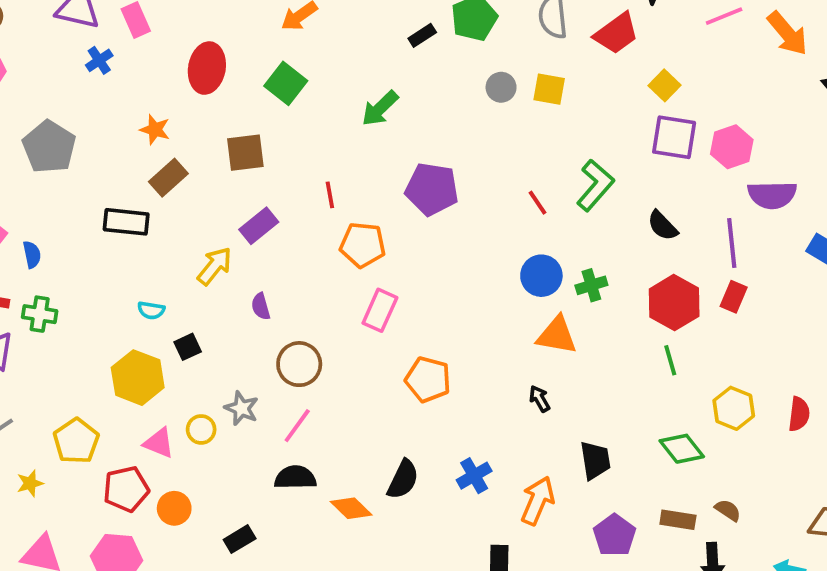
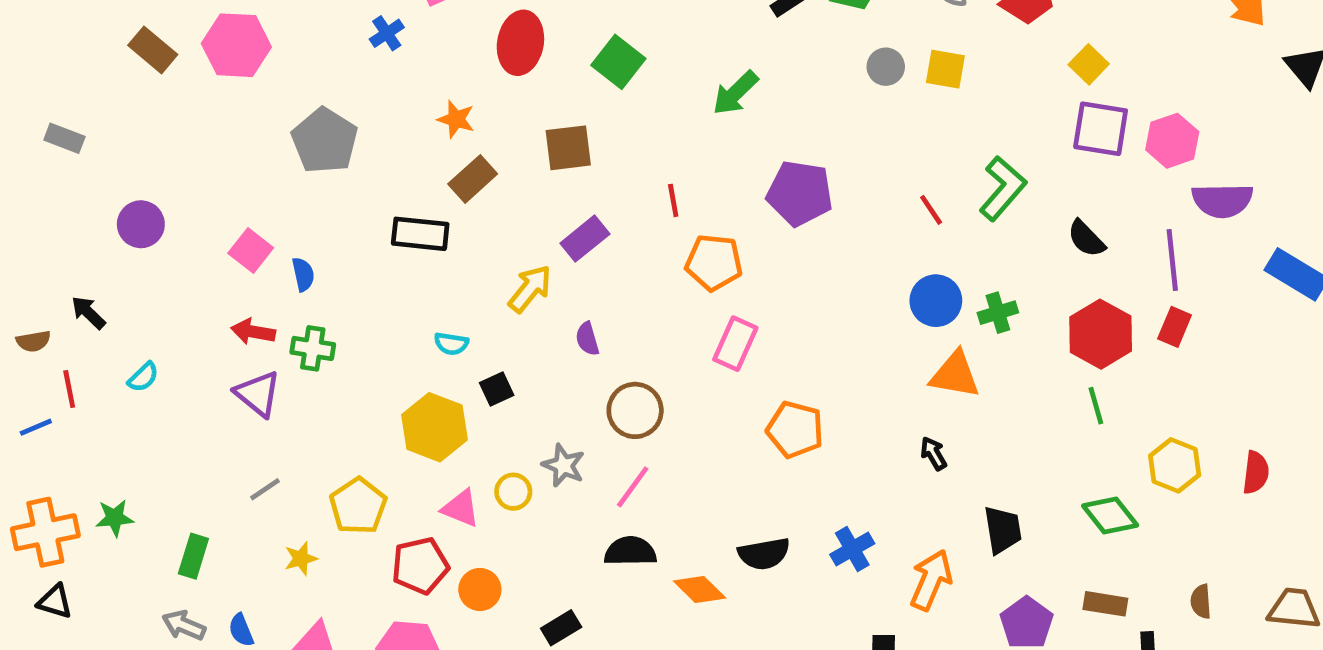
black semicircle: (403, 479) -> (764, 554), turned 54
brown semicircle: (728, 510) -> (1201, 601), moved, turned -128

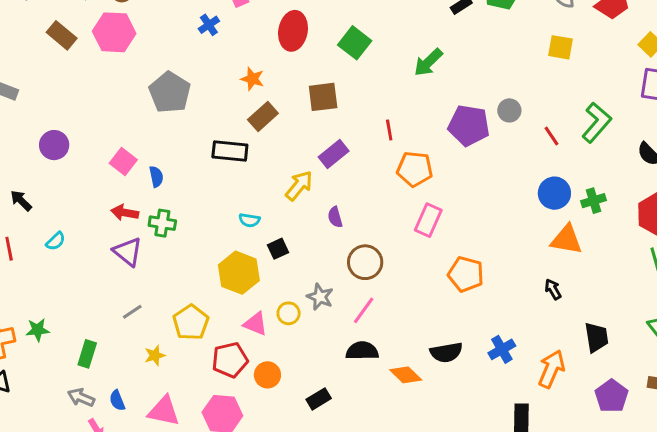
gray circle: (886, 67) -> (509, 110), moved

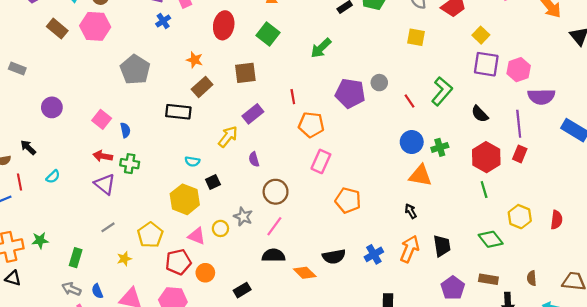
orange arrow: (551, 369) -> (410, 249), moved

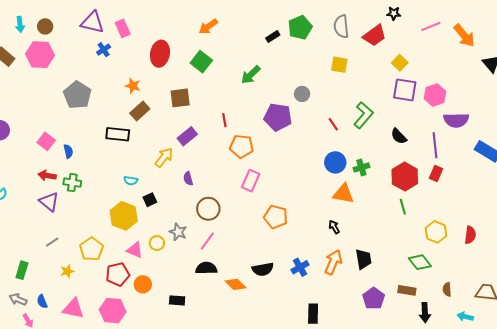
gray circle: (379, 83) -> (302, 94), moved
green diamond: (491, 239) -> (420, 262), moved
black rectangle: (242, 290) -> (177, 300), turned 35

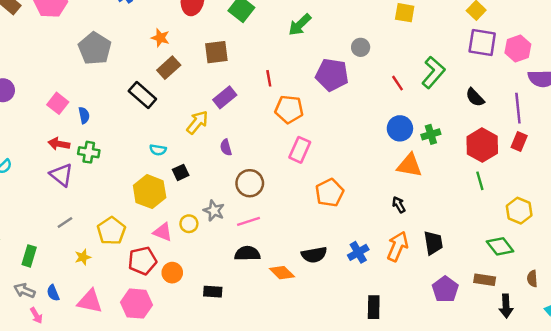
black rectangle: (118, 134) -> (142, 95), turned 35
orange pentagon: (276, 217) -> (330, 193), turned 30
pink line: (207, 241) -> (249, 221), turned 36

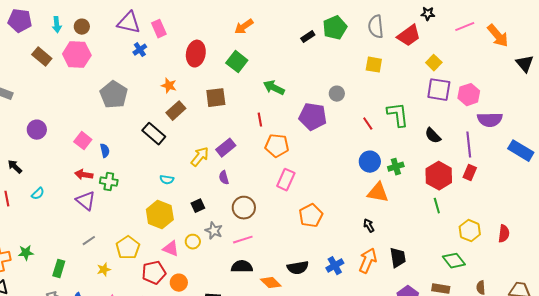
green arrow: (300, 25) -> (274, 88), moved, turned 70
green L-shape: (433, 72) -> (398, 115), turned -48
purple rectangle: (225, 97) -> (226, 148), moved
black square: (181, 172) -> (198, 206), moved

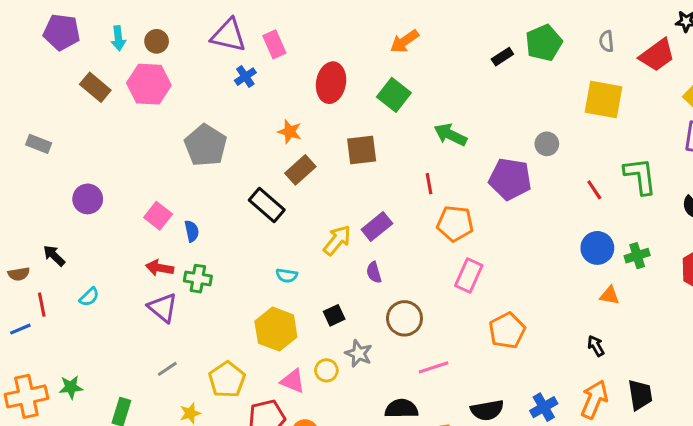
gray semicircle: (376, 27) -> (607, 41), size x0.6
yellow square: (374, 65) -> (603, 99), size x1.5
orange triangle: (378, 193) -> (610, 295), size x0.6
pink line: (243, 240) -> (434, 367), moved

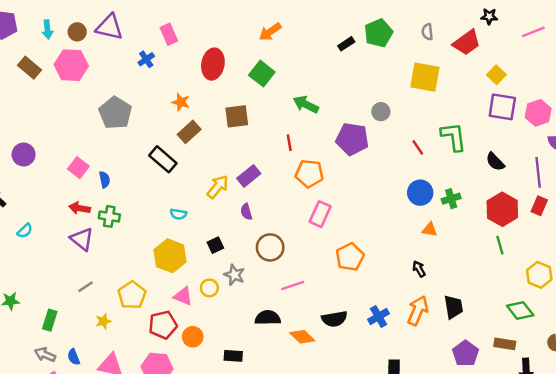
purple triangle: (228, 35) -> (109, 27), moved

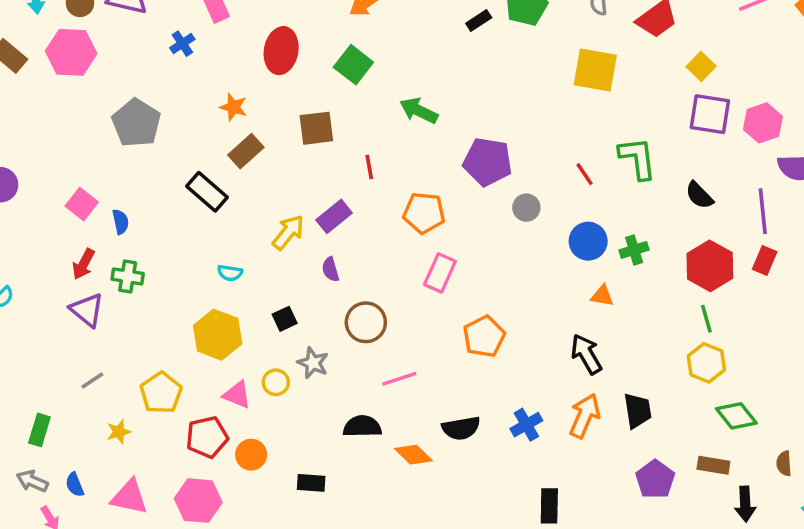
gray circle: (381, 112) -> (526, 208), moved
red line: (289, 143) -> (369, 167), moved
red arrow: (80, 208) -> (83, 264), turned -72
black arrow: (419, 269) -> (586, 354), size x1.6
yellow hexagon: (539, 275) -> (706, 363), moved

